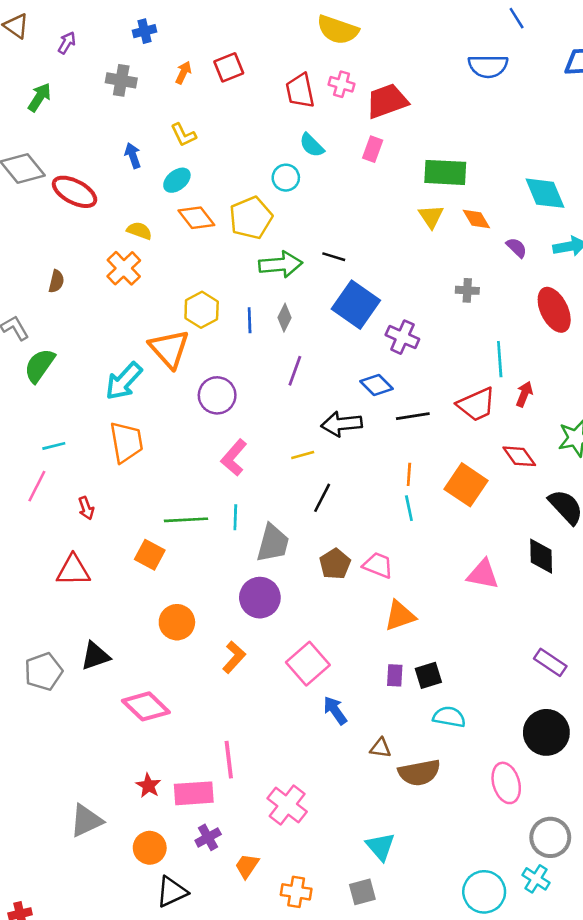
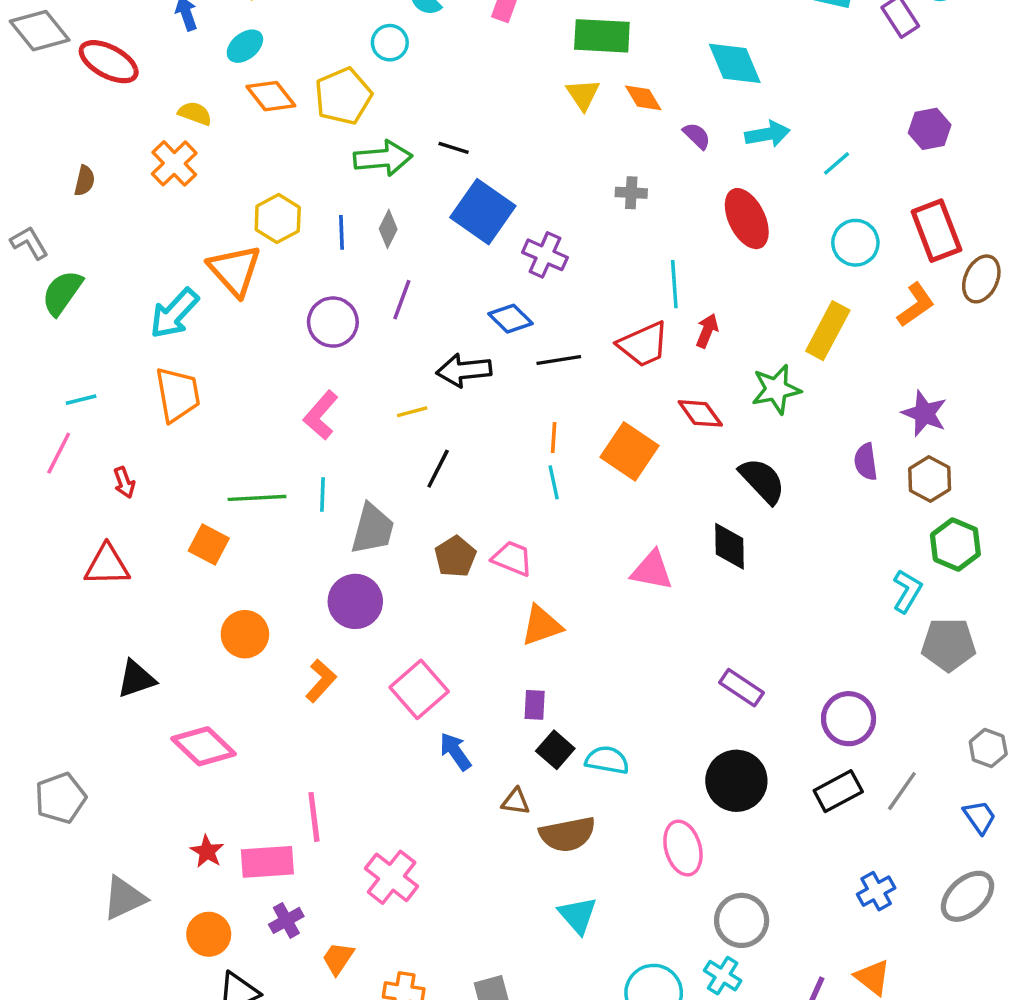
purple circle: (217, 395) -> (333, 322), moved
gray pentagon: (43, 671) -> (60, 798), moved
black square: (428, 675) -> (555, 750), moved, turned -32
cyan triangle: (380, 846) -> (578, 915), moved

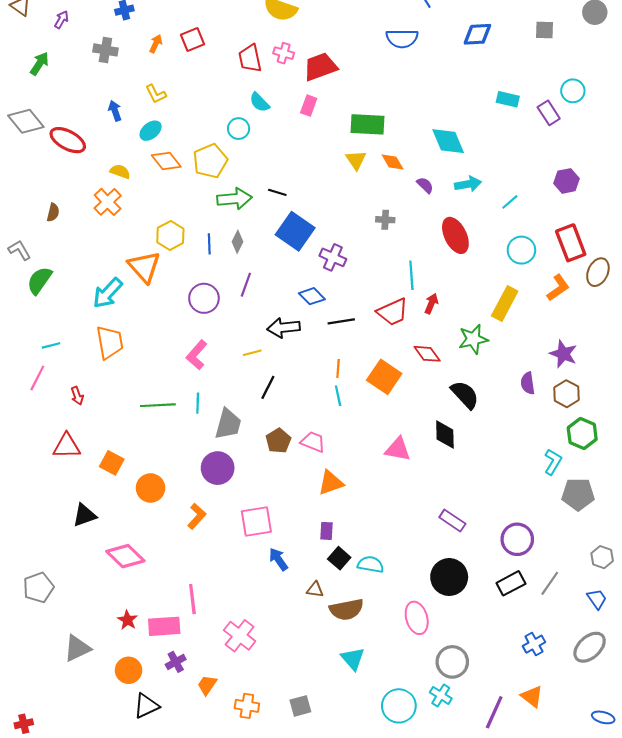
orange square: (209, 545) -> (112, 463), moved
pink square: (419, 689) -> (256, 521), turned 32

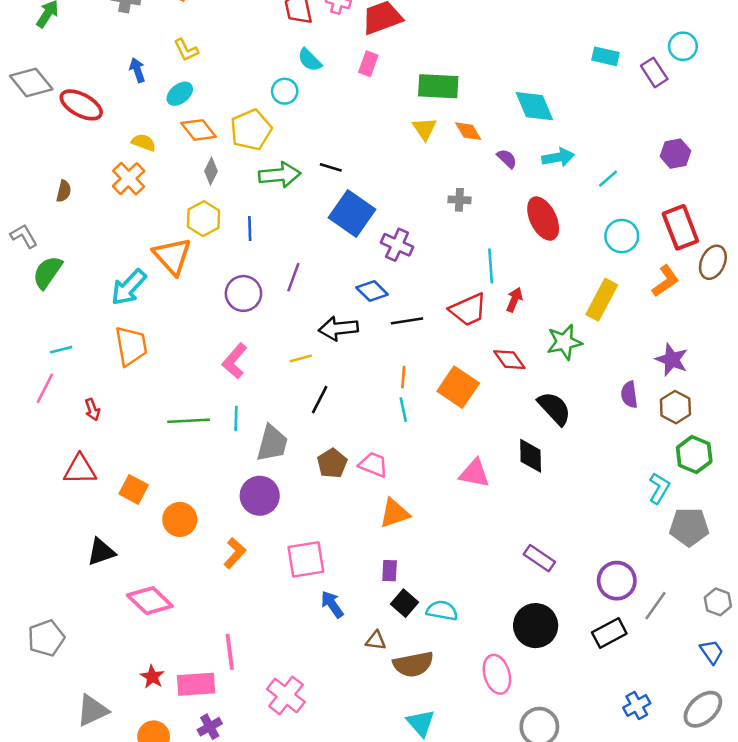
gray diamond: (237, 242) -> (211, 171), moved
gray line: (550, 583) -> (655, 606), moved

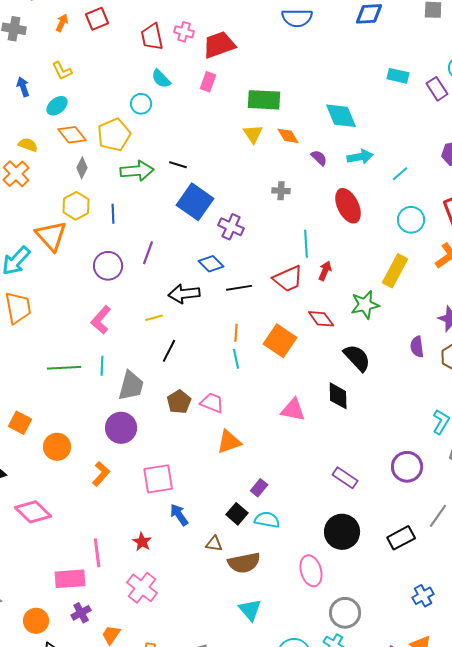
purple rectangle: (390, 571) -> (259, 488), moved, turned 36
purple circle: (617, 581) -> (407, 467), moved
red star: (152, 677) -> (142, 542), moved

